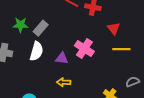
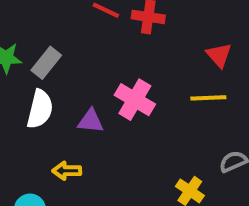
red triangle: (114, 28) -> (219, 55), moved
yellow arrow: (64, 82) -> (67, 171), moved

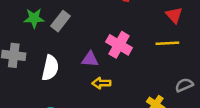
white semicircle: (40, 109) -> (50, 68), moved
yellow arrow: (67, 171) -> (101, 83), moved

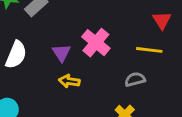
purple triangle: (90, 59) -> (61, 53), turned 42
gray semicircle: (184, 85) -> (135, 79), moved

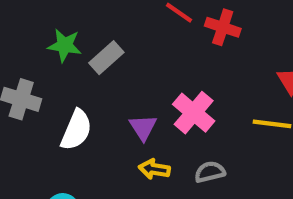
gray semicircle: (135, 79) -> (210, 172), moved

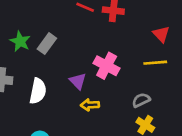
green star: (65, 45) -> (20, 41), turned 30
gray semicircle: (210, 172) -> (141, 100), moved

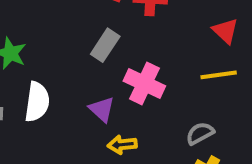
gray rectangle: (47, 44) -> (105, 45), moved
white semicircle: (38, 91) -> (37, 102), moved

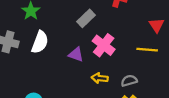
purple triangle: (102, 109) -> (76, 55), turned -35
yellow arrow: (122, 145) -> (100, 78), moved

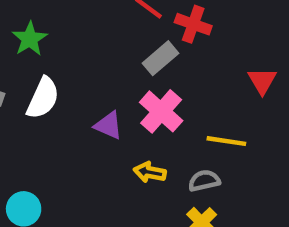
gray rectangle: (86, 18) -> (160, 58), moved
yellow line: (147, 50) -> (226, 141), moved

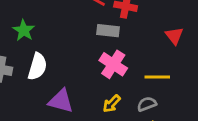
gray rectangle: (160, 58) -> (108, 31), turned 55
purple triangle: (108, 125) -> (61, 101), moved, size x1.4
yellow arrow: (150, 172) -> (112, 104), turned -48

